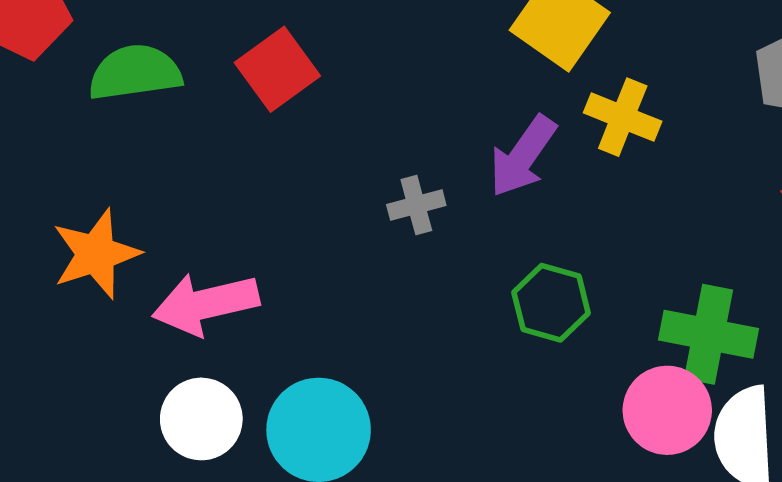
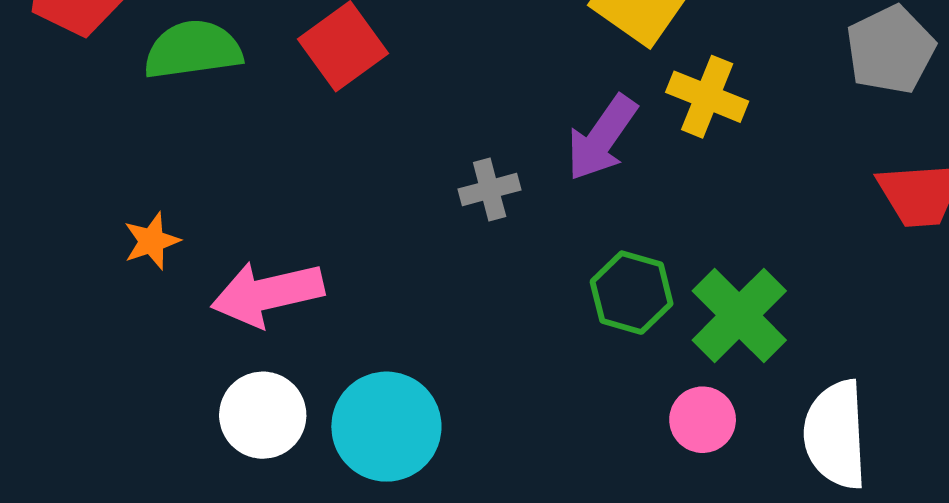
orange star: (96, 254) -> (152, 241), size x0.6
green cross: (709, 334) -> (739, 315), moved, turned 34
pink circle: (667, 410) -> (703, 420), moved, size x0.7

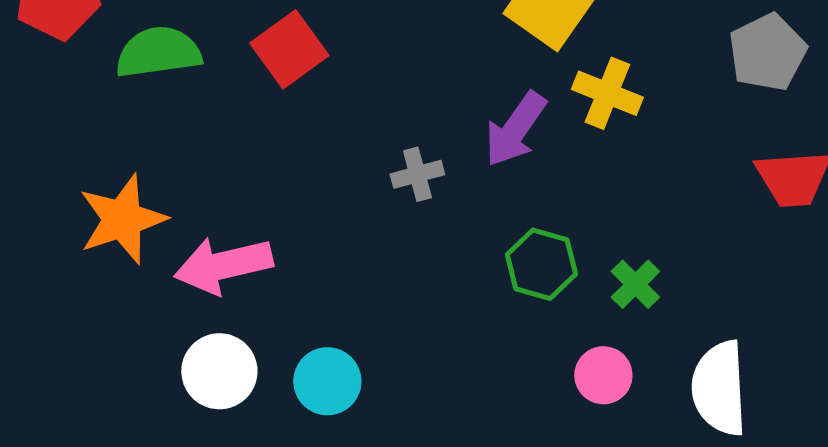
orange star: (152, 241) -> (122, 219), size x1.8
green cross: (739, 315) -> (635, 284), size x0.6
cyan circle: (386, 427) -> (327, 381), size x0.7

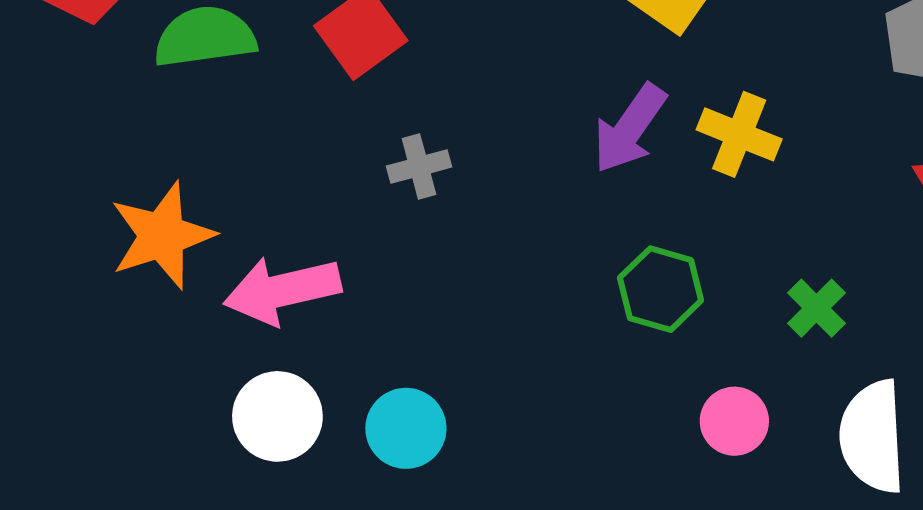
yellow cross: (607, 93) -> (739, 134), moved
gray cross: (417, 174) -> (419, 167), moved
green cross: (635, 284) -> (816, 308), moved

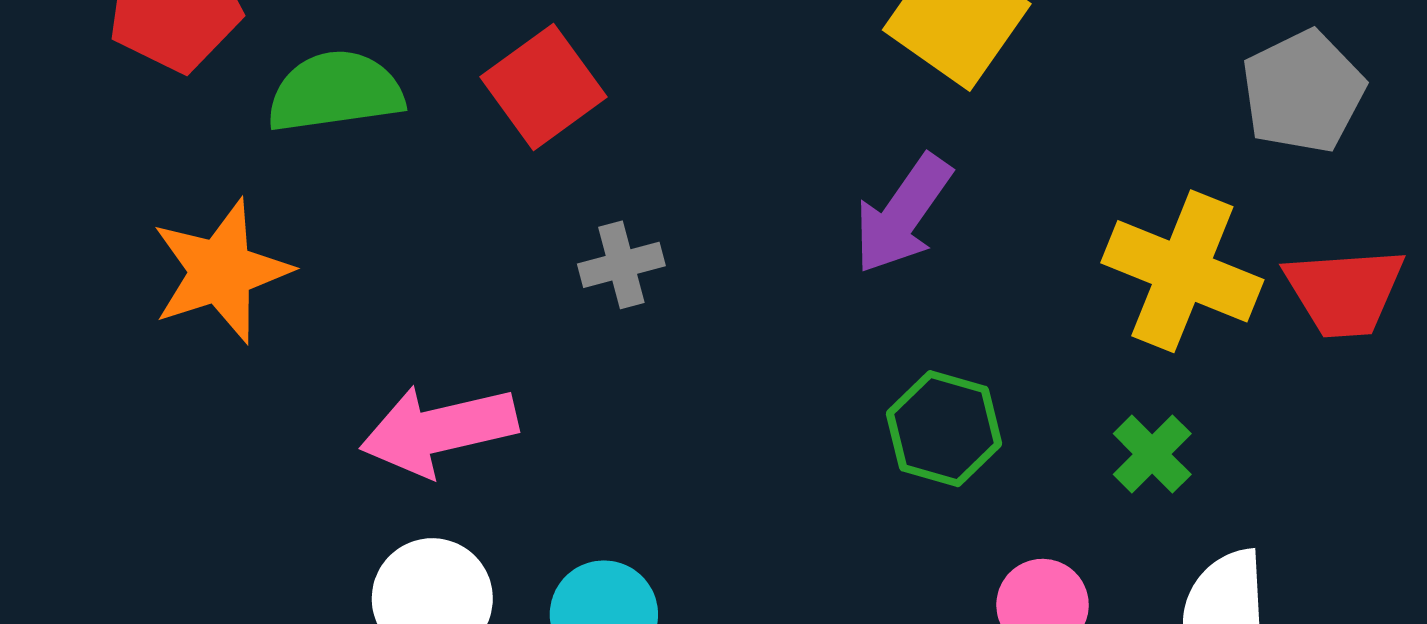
yellow cross: (739, 134) -> (1182, 271), moved, size x1.4
orange star: (162, 236) -> (221, 271), moved

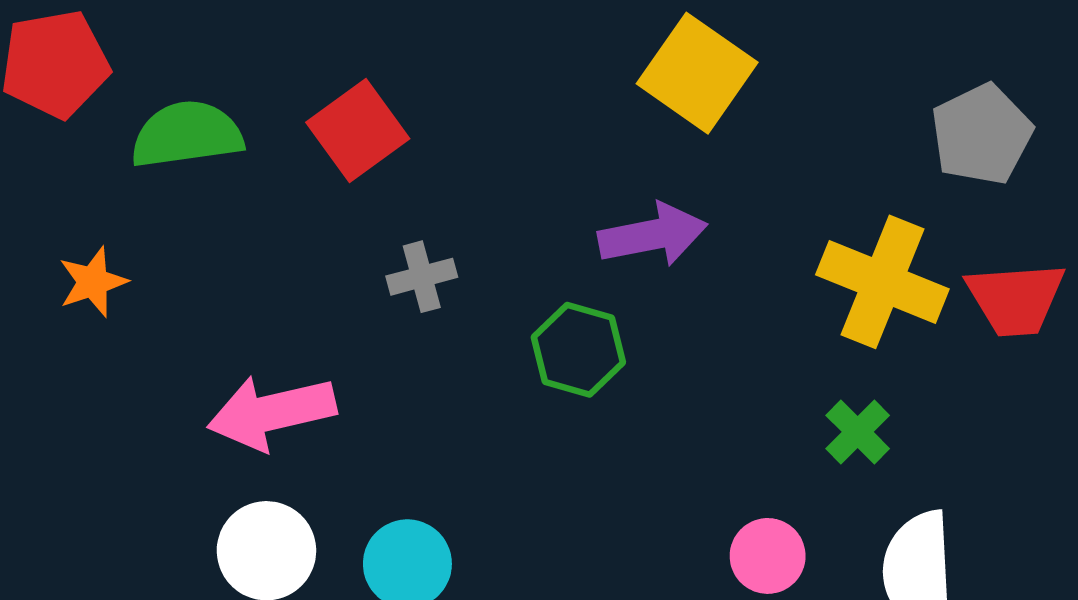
purple arrow: (903, 214) -> (653, 235), turned -136
orange star: (221, 271) -> (93, 282), size x0.6
green hexagon: (944, 429) -> (578, 350), moved

